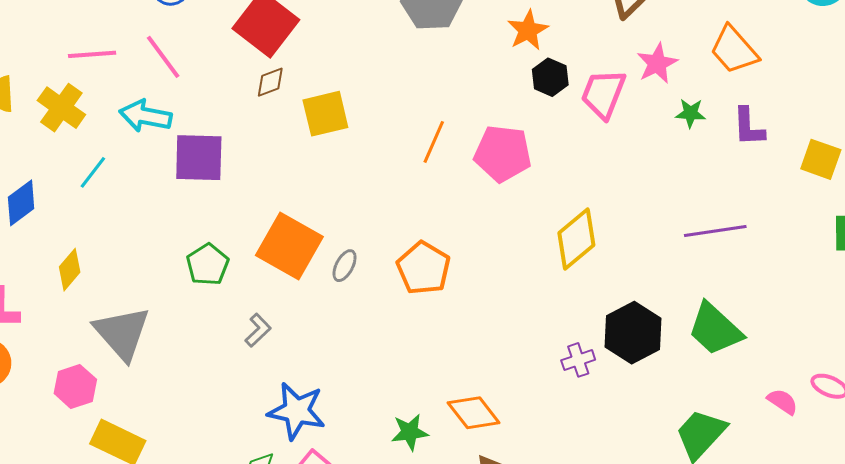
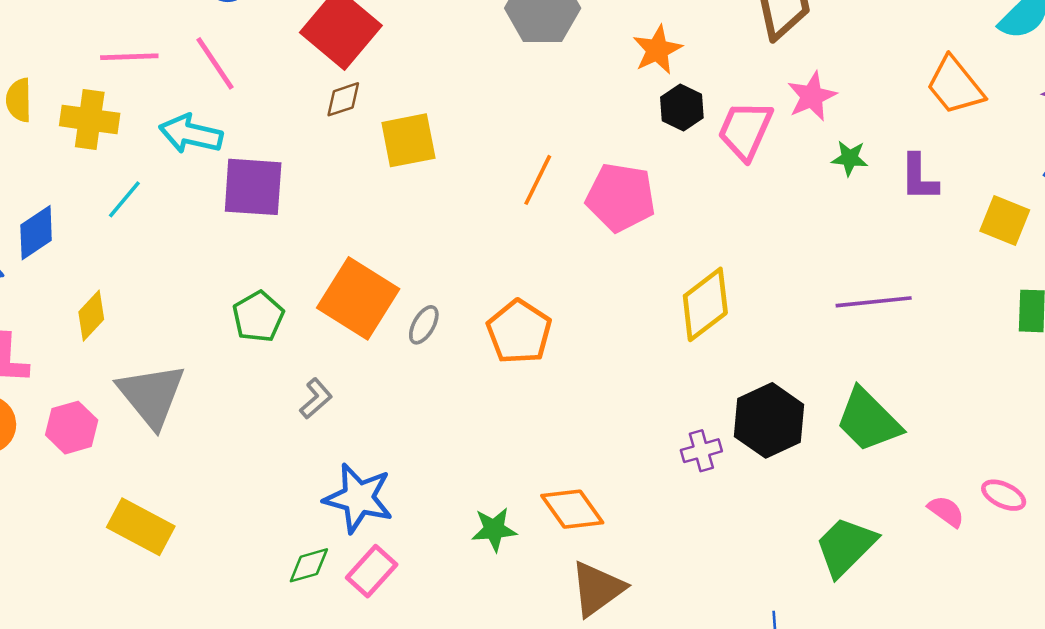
orange trapezoid: (734, 50) -> (955, 86), moved
yellow cross: (61, 108) -> (90, 120), turned -30
pink hexagon: (75, 386) -> (72, 428), moved

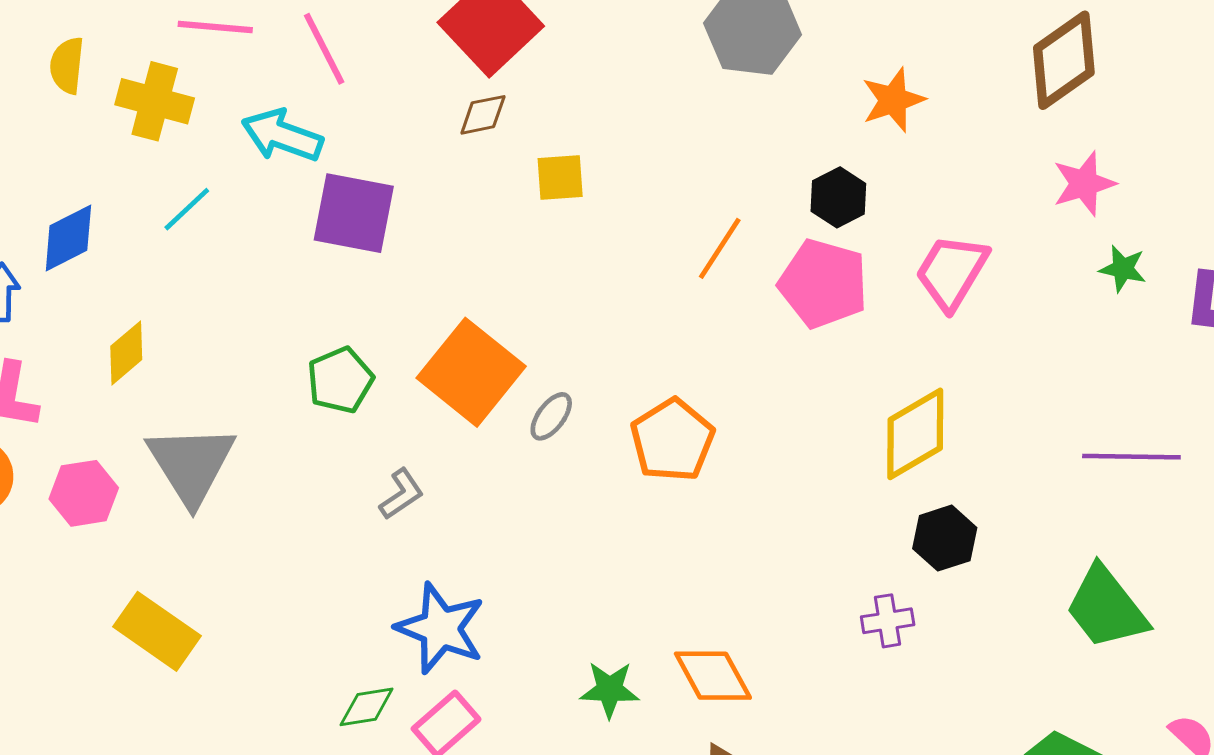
black hexagon: (682, 108) -> (838, 197), moved
pink trapezoid: (745, 130) -> (952, 272), moved
yellow square: (408, 140) -> (560, 177), size x0.7
black hexagon: (769, 420) -> (945, 538), moved, size x0.7

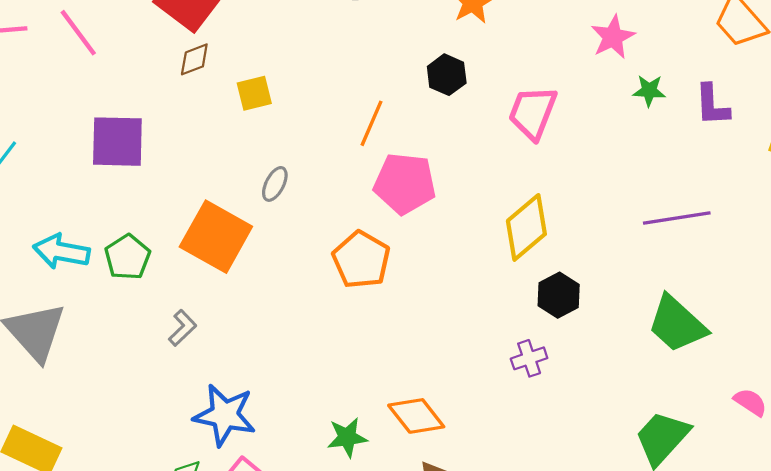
cyan arrow: (282, 135) -> (61, 251), moved
pink pentagon: (823, 283) -> (405, 183), moved
gray ellipse: (551, 416) -> (275, 184), moved

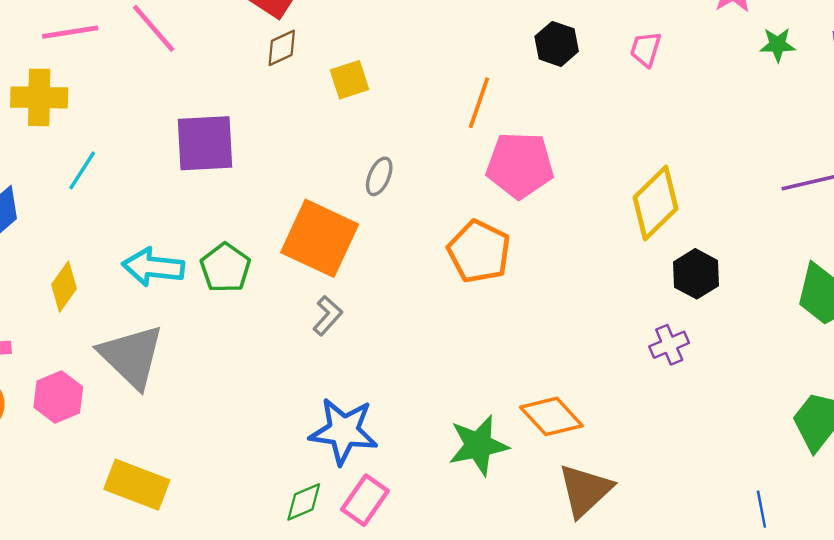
pink trapezoid: (533, 113) -> (646, 49), moved, size x0.6
gray L-shape: (182, 328) -> (328, 316), moved
green star: (347, 437) -> (478, 445), size x1.4

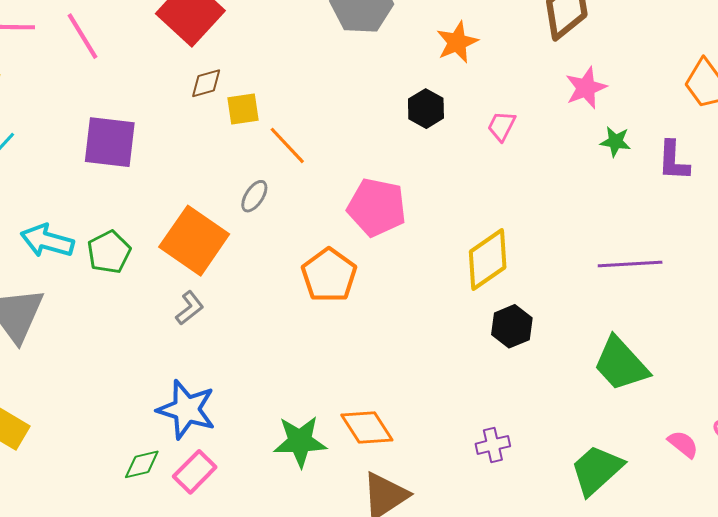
brown diamond: (282, 48) -> (206, 83), moved
orange line: (479, 103) -> (287, 145), moved, turned -72
purple cross: (669, 345) -> (493, 445), moved

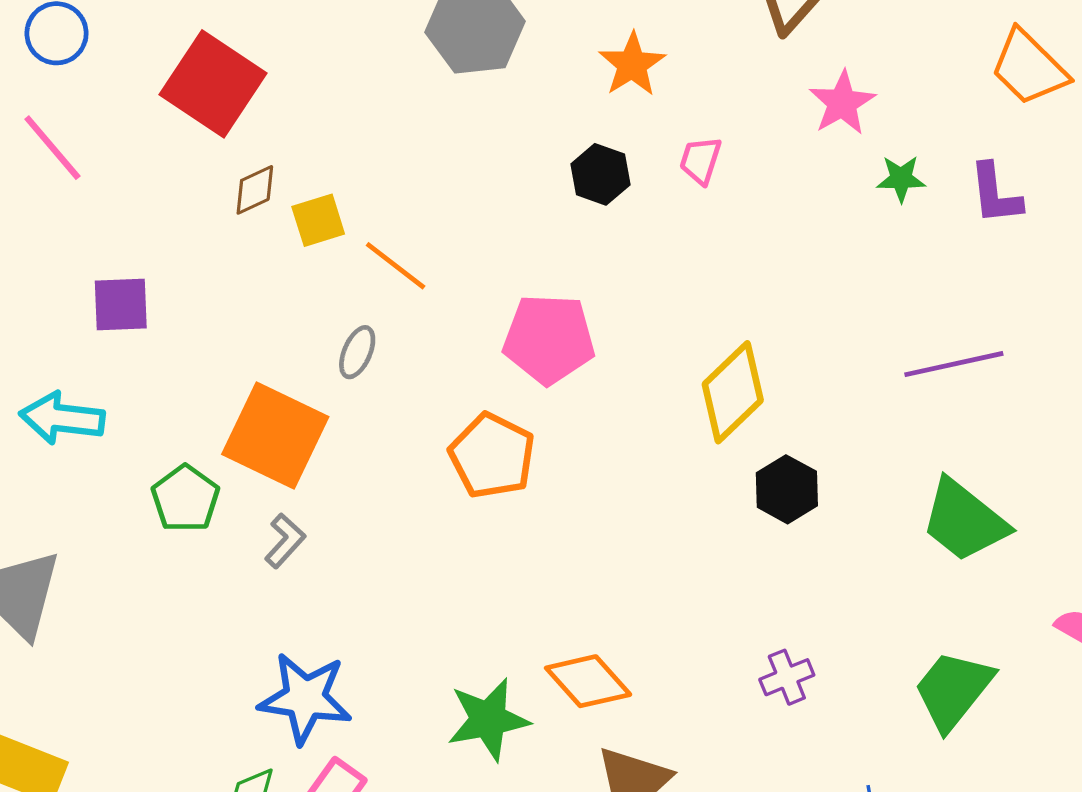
pink trapezoid: (502, 126) -> (701, 160), moved
purple square: (110, 142) -> (121, 305), size x0.7
cyan arrow: (47, 241) -> (62, 418), moved
green pentagon: (109, 252) -> (185, 499), moved

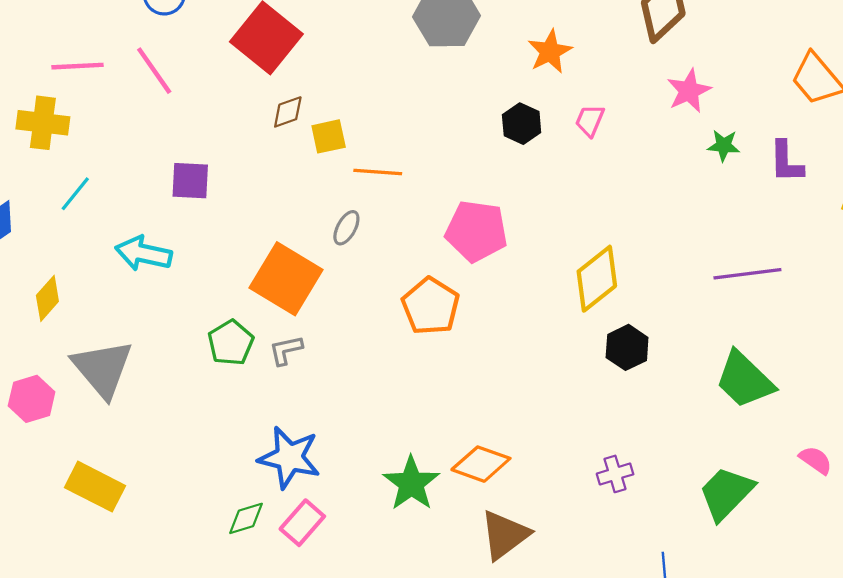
orange line: (396, 266) -> (378, 172), turned -39
green pentagon: (185, 499) -> (231, 343), moved
gray L-shape: (285, 541) -> (286, 350), turned -150
orange diamond: (588, 681) -> (481, 464), turned -34
green star: (488, 719) -> (411, 483), turned -30

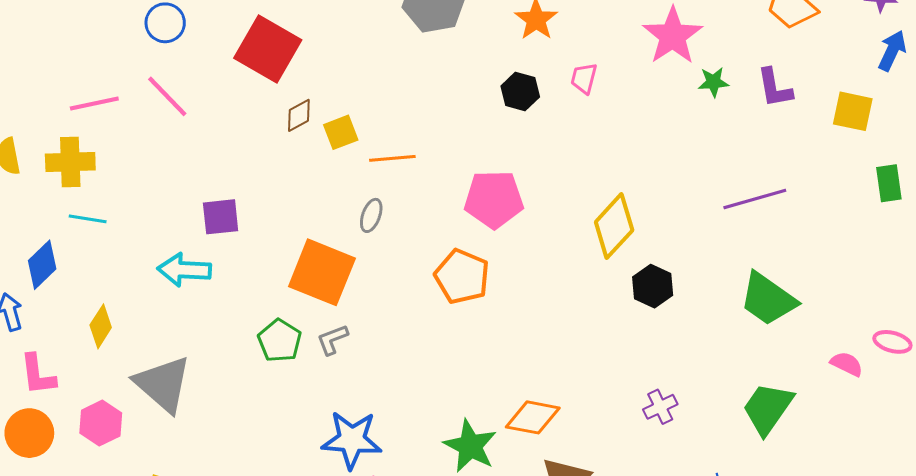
pink star: (689, 91) -> (673, 36), size x1.4
purple square: (190, 181) -> (221, 217), moved
cyan line: (75, 194) -> (88, 219), moved, turned 69

